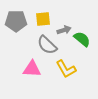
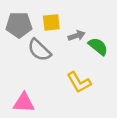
gray semicircle: (47, 45) -> (39, 50), moved
pink triangle: (32, 69) -> (24, 103), moved

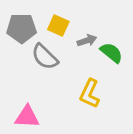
yellow square: (51, 22) -> (58, 25), turned 30
yellow L-shape: (79, 82) -> (90, 94), turned 55

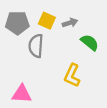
gray arrow: (87, 40) -> (70, 23), moved
gray semicircle: (45, 57) -> (36, 46), turned 50

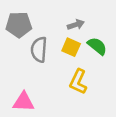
yellow square: (47, 21) -> (71, 47), moved

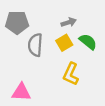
yellow square: (71, 47) -> (64, 43), turned 35

